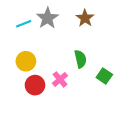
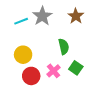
green semicircle: (80, 59) -> (64, 47), moved
green square: (104, 76) -> (76, 68), moved

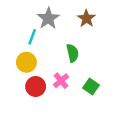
cyan line: (21, 21) -> (32, 37), moved, turned -48
green square: (76, 68) -> (91, 86), moved

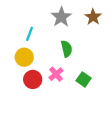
gray star: (48, 18) -> (61, 17), moved
brown star: (86, 18) -> (93, 17), moved

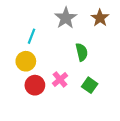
green semicircle: (67, 49) -> (82, 52), moved

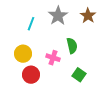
cyan line: (32, 36) -> (31, 24), moved
pink cross: (60, 79) -> (53, 58), moved, turned -32

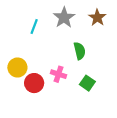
yellow circle: (23, 54) -> (17, 67), moved
pink cross: (53, 58) -> (58, 74), moved

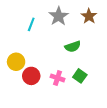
green semicircle: (80, 51) -> (73, 47), turned 84
pink cross: (58, 74) -> (58, 78), moved

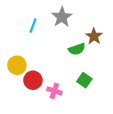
brown star: (89, 16) -> (94, 36), moved
pink cross: (58, 78) -> (54, 91), moved

